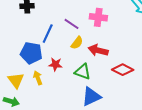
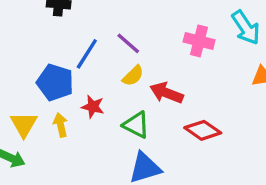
pink cross: (98, 17) -> (199, 41), moved

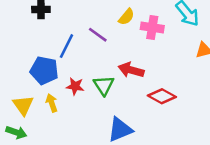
yellow semicircle: (133, 76) -> (126, 17), moved
green triangle: (136, 125) -> (104, 85), moved, turned 35

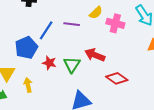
purple line: (98, 35) -> (72, 24), turned -35
blue pentagon: (44, 70) -> (26, 48), turned 30
yellow arrow: (52, 103) -> (28, 85), moved

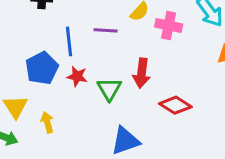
blue line: (46, 30) -> (69, 41), turned -36
red arrow: (95, 55) -> (142, 73), turned -102
red star: (49, 63) -> (77, 76), moved

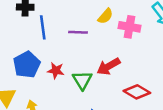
blue line: (69, 41) -> (43, 27), moved
red arrow: (142, 73) -> (108, 66), turned 55

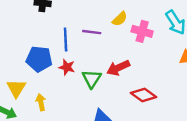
blue line: (43, 27) -> (66, 40), moved
blue pentagon: (27, 65) -> (39, 59), turned 30

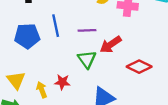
purple line: (92, 32) -> (87, 30), moved
blue pentagon: (39, 59) -> (27, 36), moved
red star: (67, 67) -> (62, 82), moved

